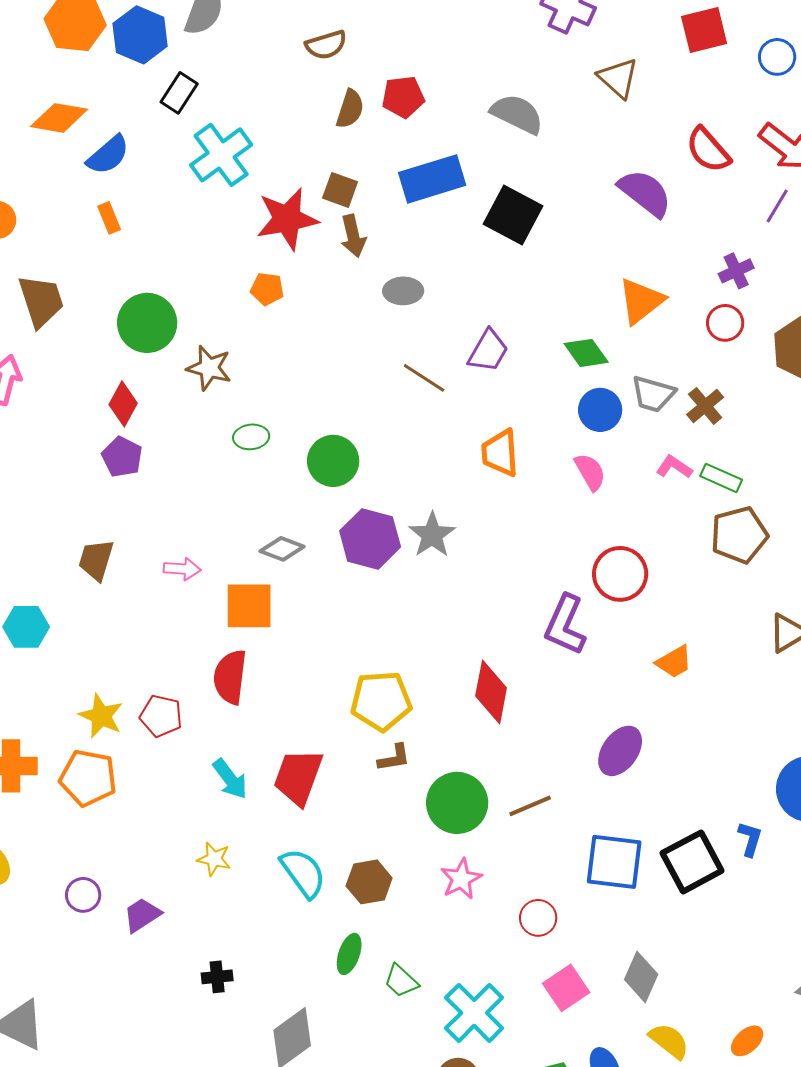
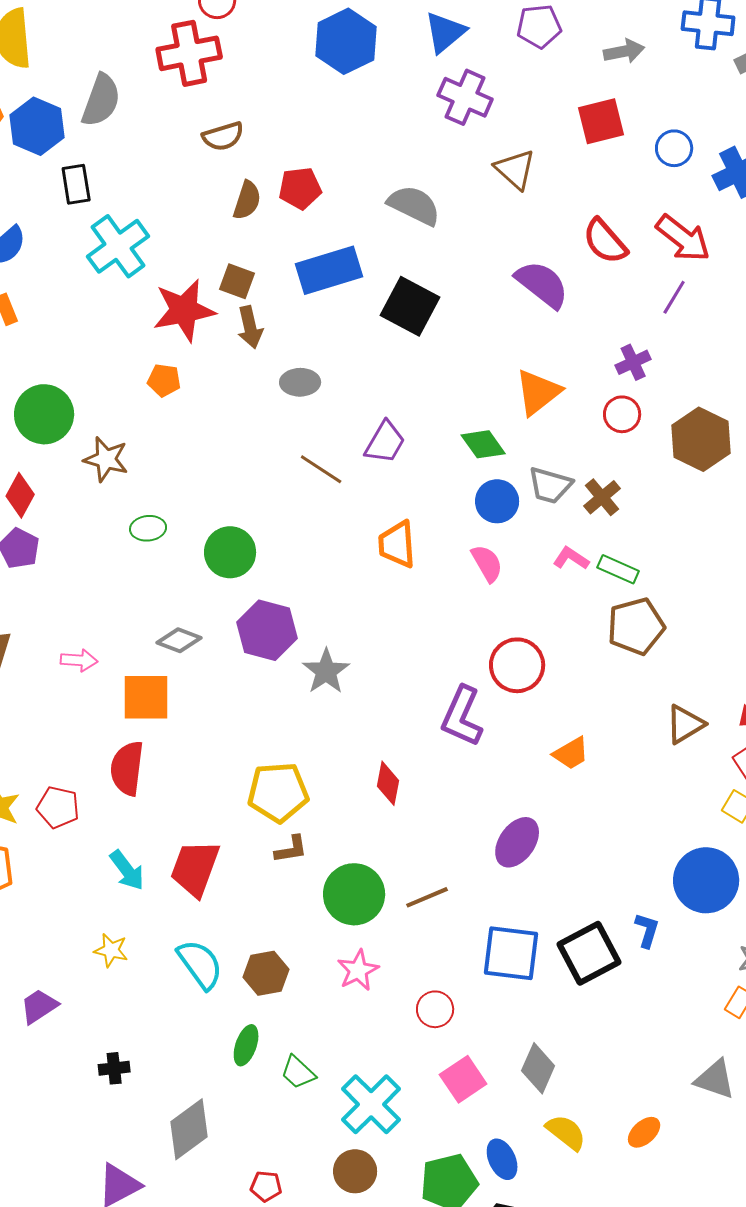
black rectangle: (179, 93) -> (76, 184), turned -42
gray star: (432, 535) -> (326, 671), moved
red diamond: (491, 692) -> (388, 783), size x0.7

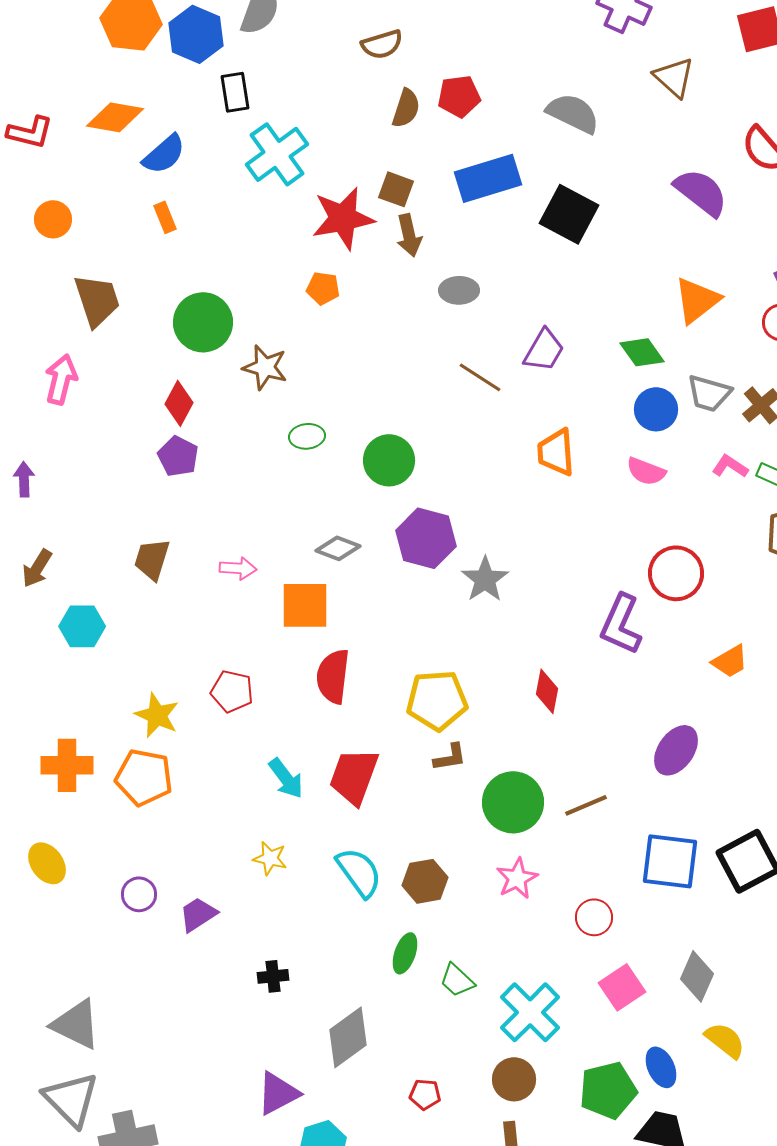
pink semicircle: (487, 563) -> (646, 471), turned 141
red semicircle: (127, 768) -> (333, 676), moved
red pentagon: (58, 807) -> (232, 691), moved

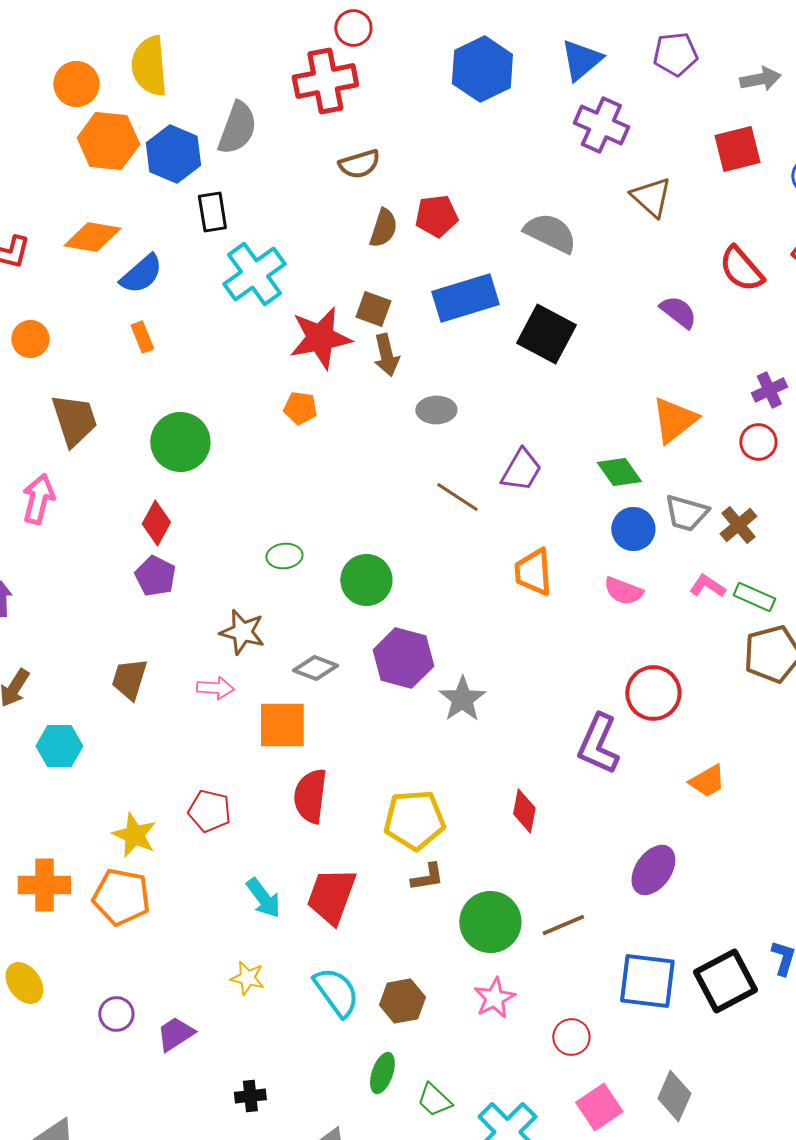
purple semicircle: (701, 192) -> (678, 312), size x0.7
brown star: (265, 367) -> (242, 632), moved

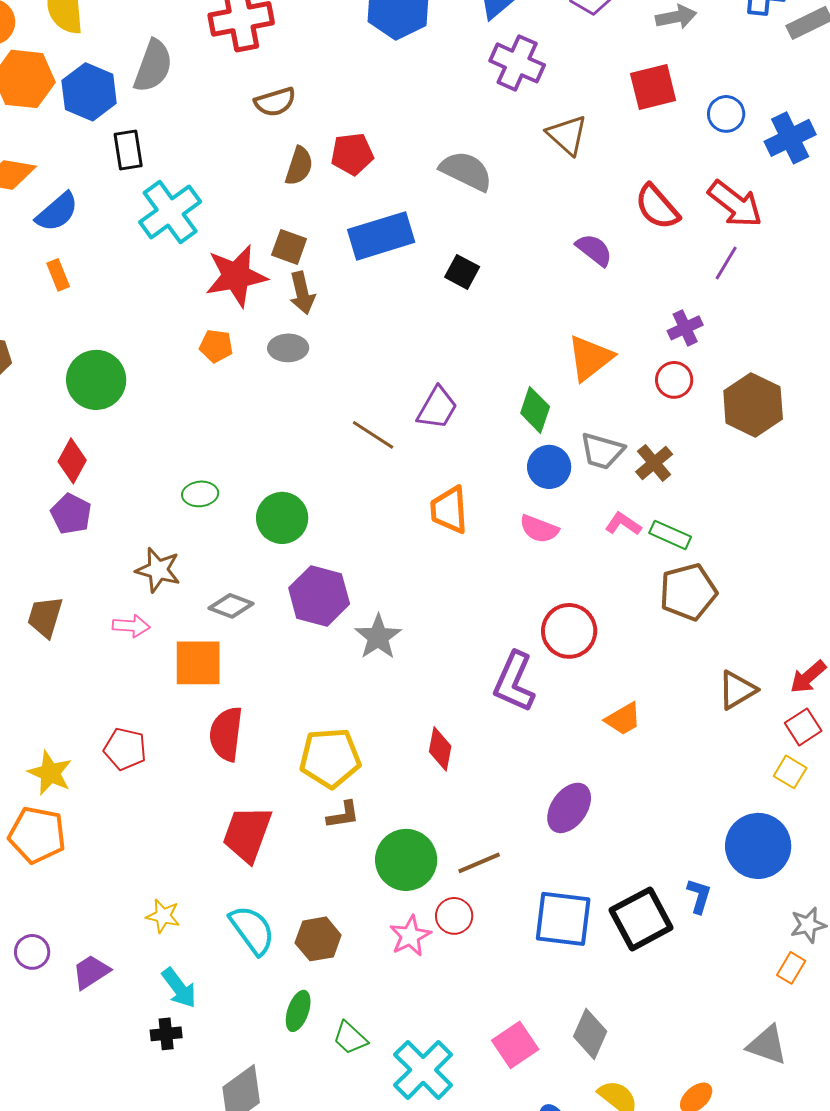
black square: (546, 334) -> (462, 272), size x0.6
gray ellipse: (436, 410) -> (288, 348), moved
green diamond: (619, 472) -> (535, 410), turned 54
cyan arrow: (263, 898) -> (179, 988), moved
red circle: (571, 1037) -> (454, 916), moved

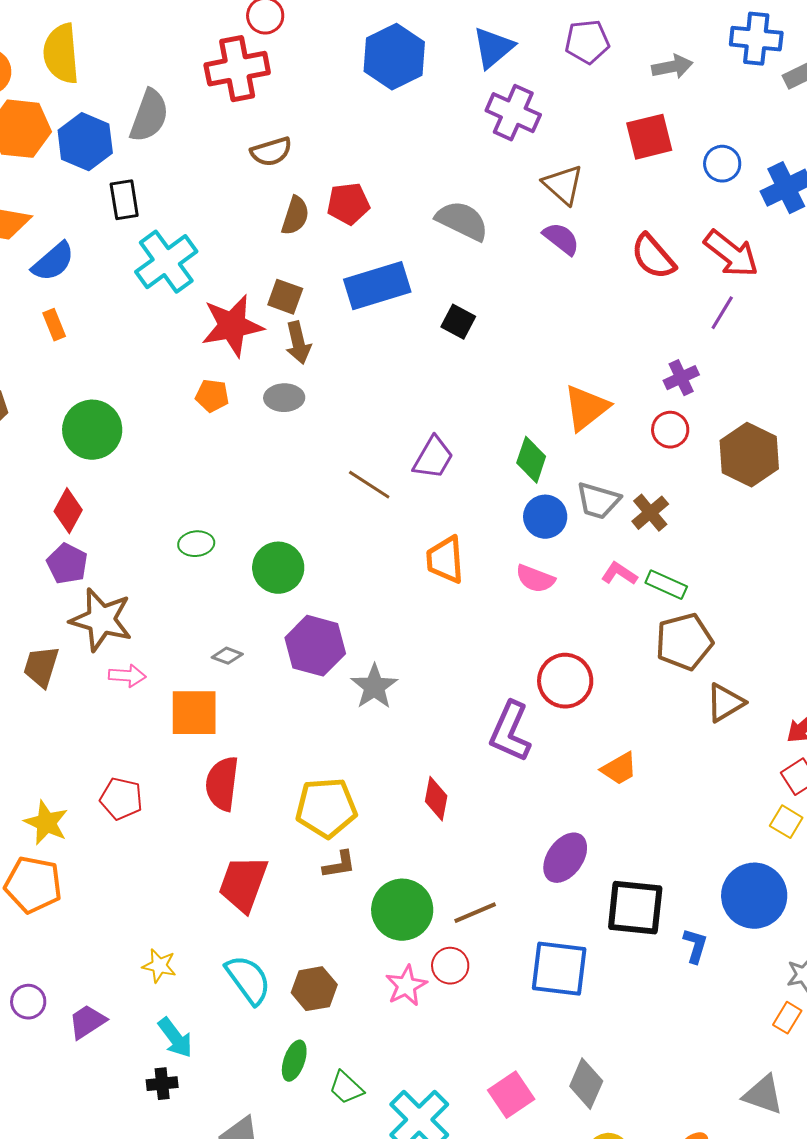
purple semicircle: (594, 250) -> (561, 239), moved
brown star: (158, 570) -> (101, 620), moved, size x1.4
gray diamond: (231, 606) -> (227, 656), size x0.7
brown triangle: (737, 690) -> (725, 703), moved
black square: (641, 919) -> (635, 908), moved, turned 34

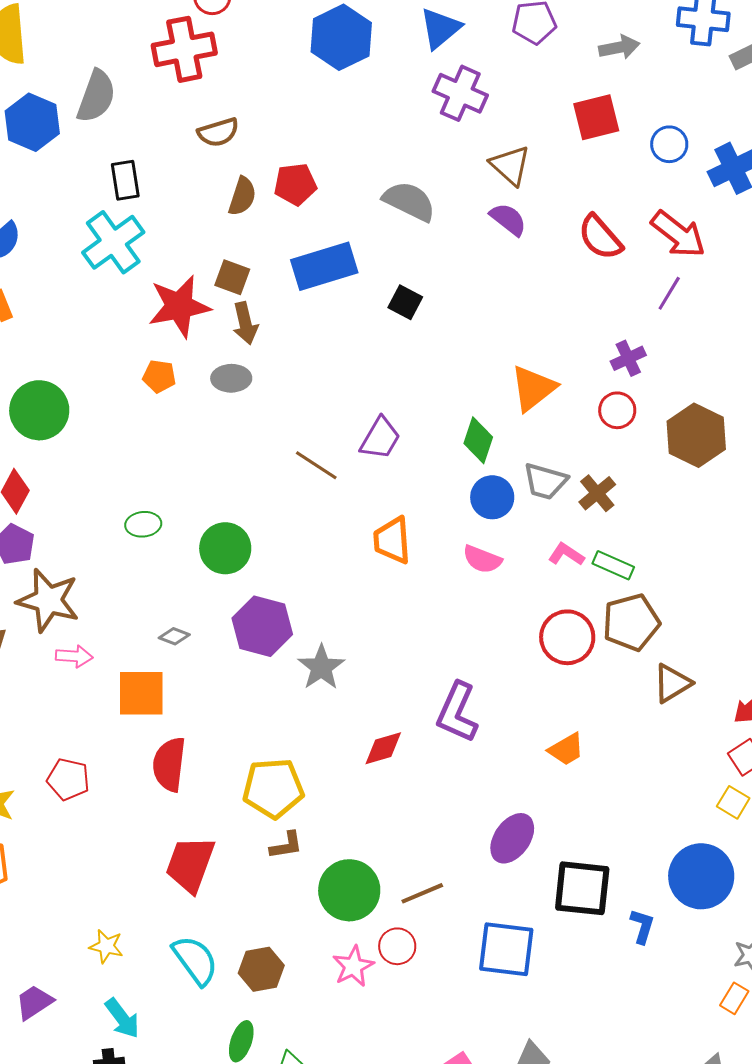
black rectangle: (124, 200) -> (125, 180), moved
red circle: (565, 681) -> (567, 637), moved
red diamond: (436, 799) -> (383, 748), moved, turned 63

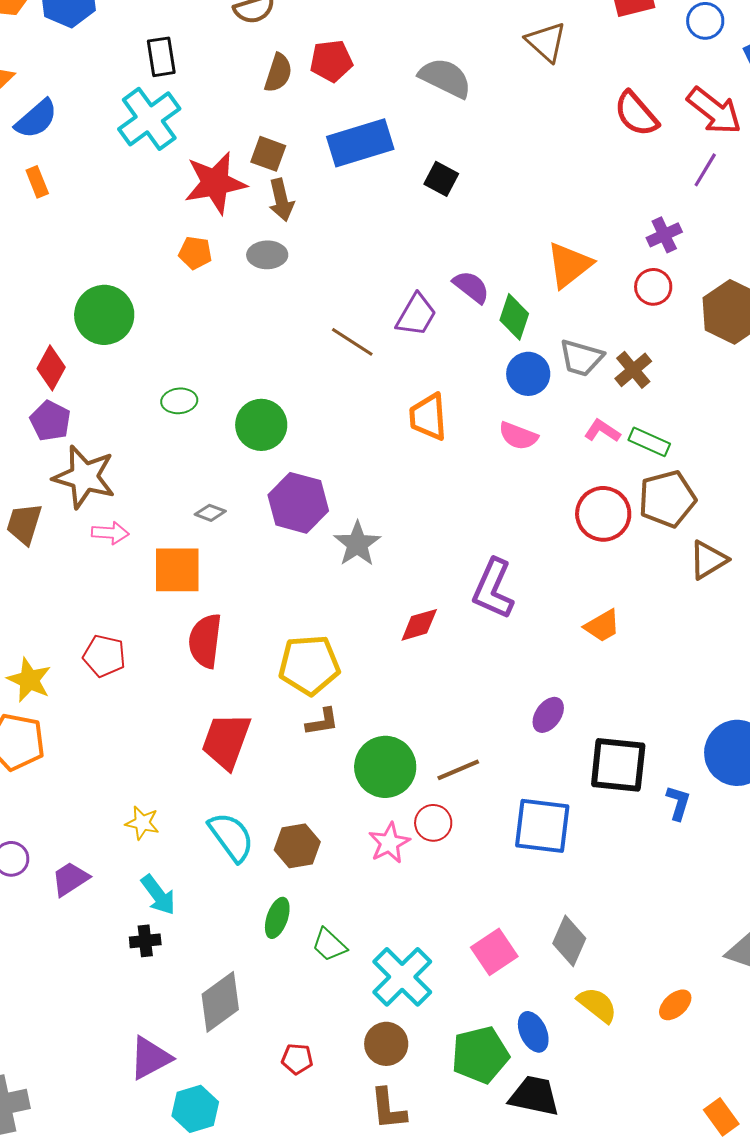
purple semicircle: (508, 219) -> (471, 287), moved
green circle: (39, 410) -> (104, 315), moved
purple ellipse: (512, 838) -> (548, 715), size x0.7

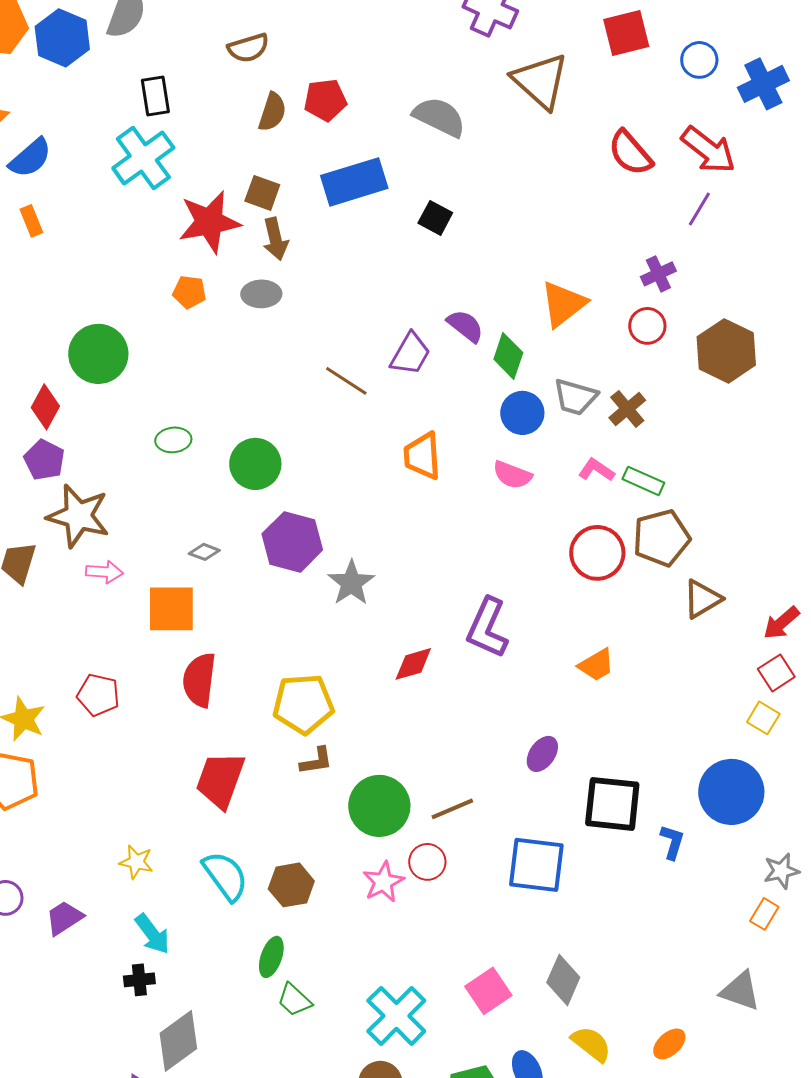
brown triangle: (546, 42) -> (540, 81), size x1.4
green trapezoid: (329, 945) -> (294, 1000), moved
gray diamond: (220, 1002) -> (178, 1041), moved

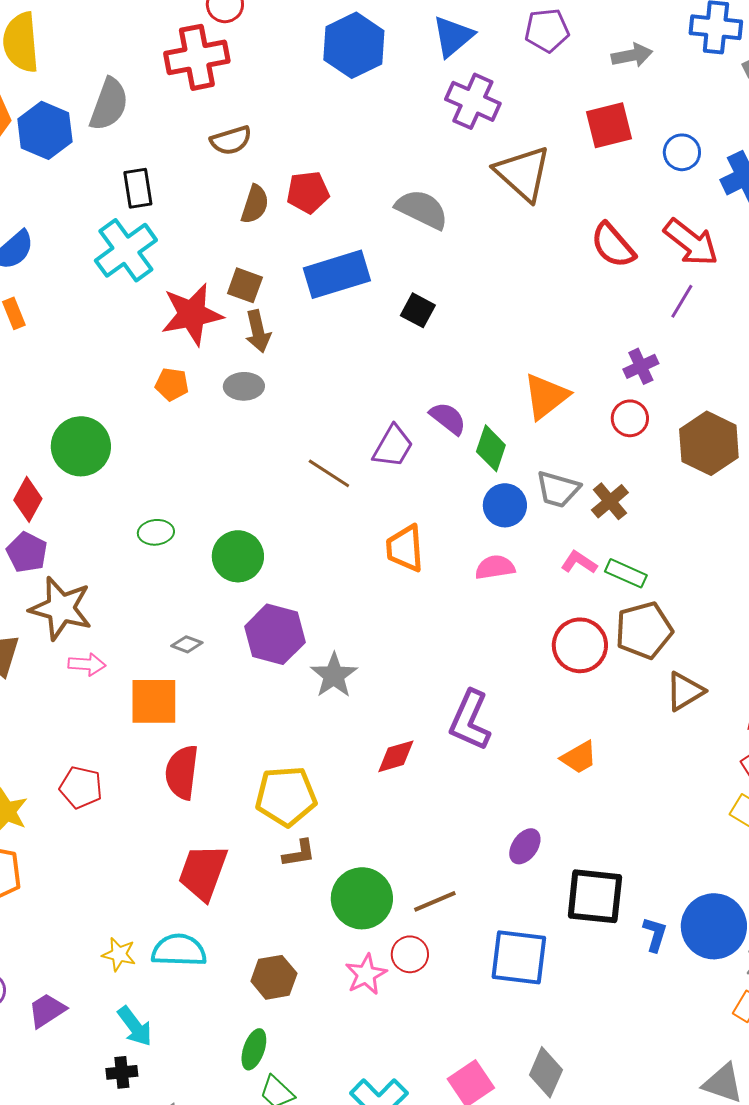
pink semicircle: (512, 475) -> (495, 567), turned 150
blue circle: (731, 792) -> (714, 926), moved
cyan semicircle: (225, 876) -> (179, 950), moved, turned -52

